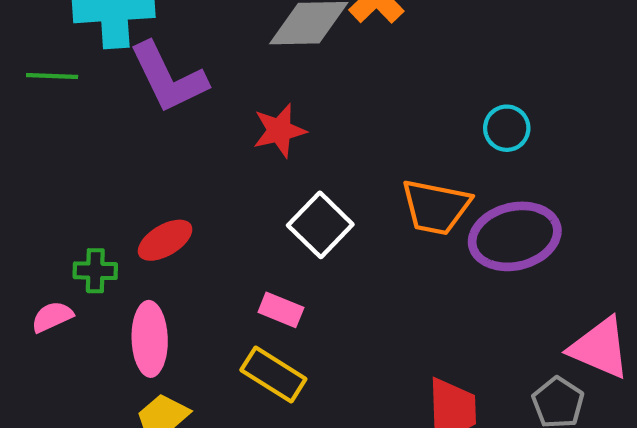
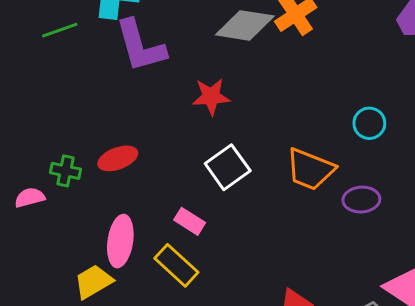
green line: (52, 76) -> (60, 30), turned -32
purple ellipse: (515, 236) -> (361, 200), size x0.6
pink ellipse: (150, 339) -> (120, 241), moved

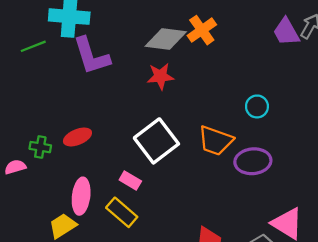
red star: (211, 96) -> (160, 76), moved
white square: (228, 167) -> (156, 141), size x1.4
purple ellipse: (361, 200) -> (253, 161), size x1.4

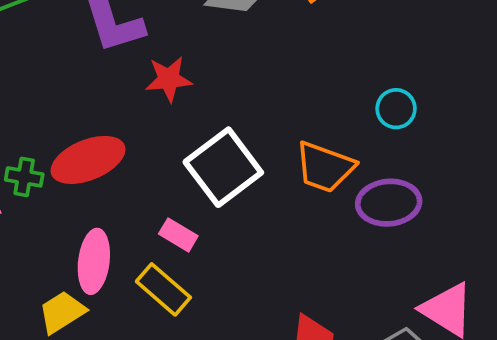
red star: (160, 76) -> (169, 79), moved
red ellipse: (77, 137) -> (88, 160), size x1.5

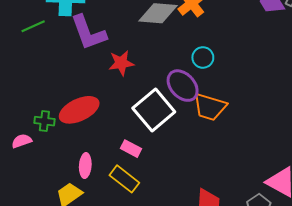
cyan circle: (396, 109) -> (203, 58), moved
purple ellipse: (389, 203) -> (183, 86), moved, turned 56
pink ellipse: (94, 261) -> (85, 166), size x0.7

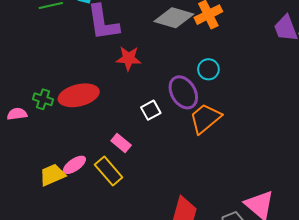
orange trapezoid: (210, 107) -> (205, 118), turned 112
white square: (154, 110) -> (151, 110), size x0.5
pink ellipse: (85, 166) -> (74, 165), moved, turned 40

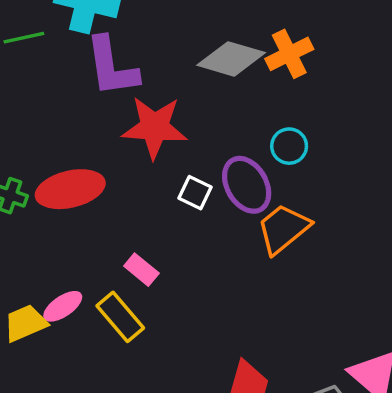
red star: (129, 58) -> (155, 127), size x1.5
white square: (151, 110) -> (195, 193), moved, turned -36

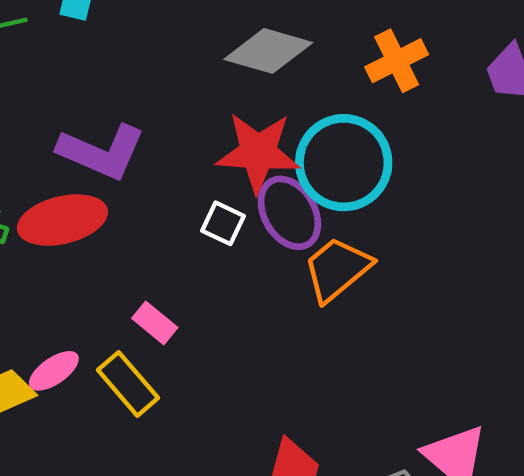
orange cross: (289, 54) -> (397, 61), moved
purple L-shape: (112, 67) -> (101, 152), moved, turned -58
red star: (155, 127) -> (258, 152), moved
cyan circle: (289, 146) -> (344, 163), size x2.0

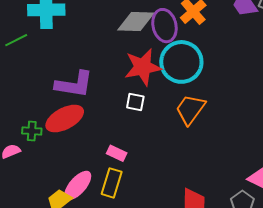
purple ellipse: (289, 213) -> (164, 26), moved, turned 32
pink ellipse: (54, 371) -> (78, 185), size x1.4
yellow rectangle: (128, 384) -> (112, 183), turned 72

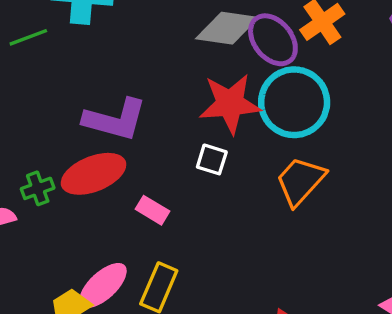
purple ellipse: (164, 26) -> (273, 40), turned -32
green cross: (32, 131) -> (38, 188), turned -30
pink rectangle: (117, 153) -> (152, 210), moved

